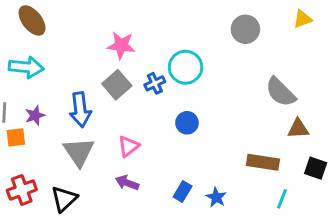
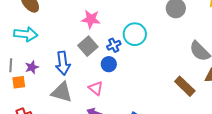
blue circle: (187, 123) -> (109, 64), moved
pink triangle: (128, 146) -> (96, 88), turned -42
gray triangle: (79, 152) -> (62, 92), turned -40
brown rectangle: (263, 162) -> (185, 86), moved, turned 35

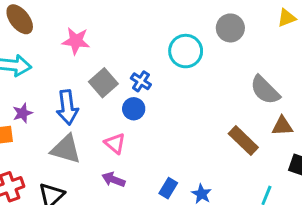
pink star: (91, 19) -> (76, 41), moved
cyan circle: (135, 34) -> (186, 51), moved
blue cross: (114, 45) -> (141, 81), turned -32

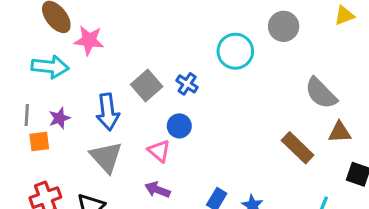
pink star: (76, 41) -> (89, 40), moved
blue circle: (134, 109) -> (179, 126), moved
gray triangle: (66, 149) -> (106, 157), turned 32

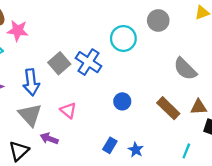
blue cross: (187, 84) -> (89, 62), size x1.6
blue circle: (179, 126) -> (122, 101), moved
brown triangle: (340, 132) -> (199, 107), moved
purple arrow: (157, 190) -> (49, 139), moved

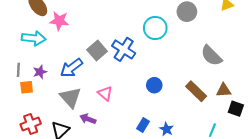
blue arrow: (31, 82) -> (71, 68), turned 60

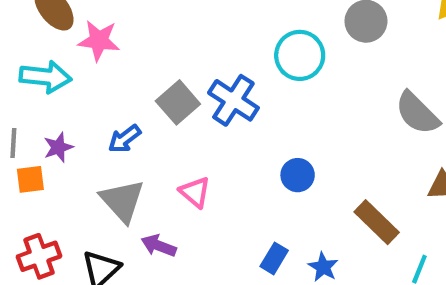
blue arrow: (71, 68) -> (124, 139), size x0.7
brown rectangle: (196, 91) -> (377, 222), moved

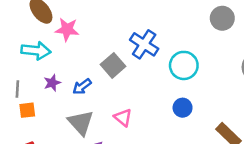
cyan circle: (300, 55) -> (184, 65), moved
blue cross: (233, 100) -> (144, 44), moved
purple star: (58, 147) -> (52, 83), moved

